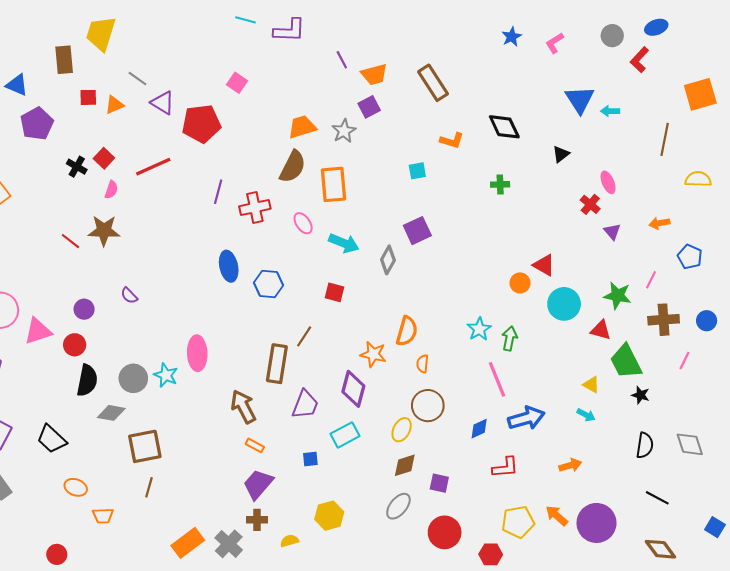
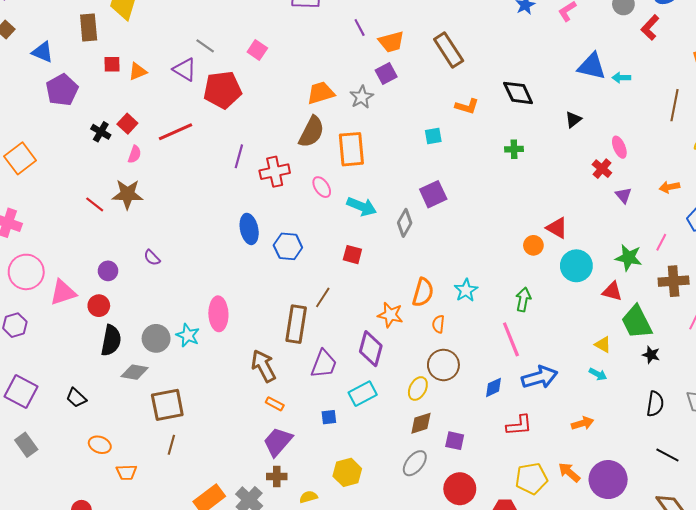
gray line: (137, 79) -> (205, 46), moved
blue triangle: (580, 100) -> (592, 66), turned -44
cyan star: (479, 329) -> (466, 290), moved
black trapezoid: (52, 439) -> (76, 398), size x0.7

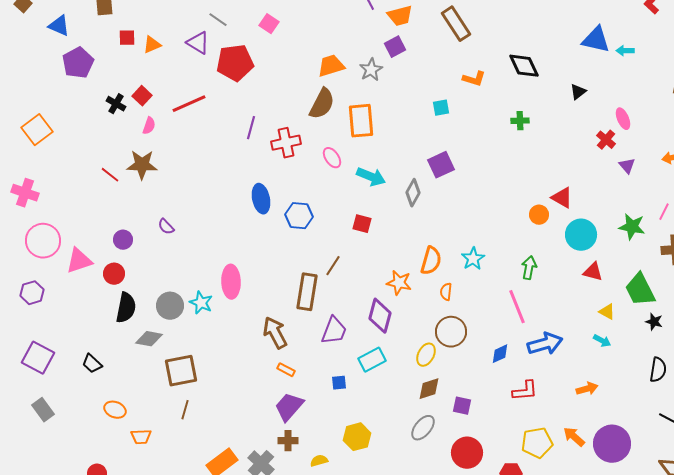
red triangle: (612, 291) -> (593, 272), moved

